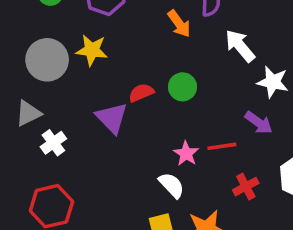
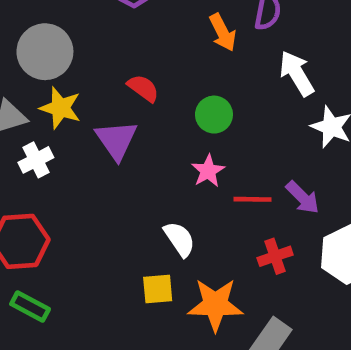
yellow star: (92, 50) -> (60, 108), moved
red semicircle: (141, 93) -> (143, 88), moved, turned 50
purple arrow: (259, 123) -> (303, 197), moved
pink star: (186, 154) -> (208, 171), moved

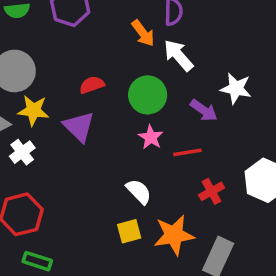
white arrow: (297, 73) -> (178, 55), moved
red semicircle: (143, 88) -> (92, 85), turned -45
green circle: (214, 115) -> (148, 95), size x1.4
purple arrow: (303, 197) -> (204, 110), moved

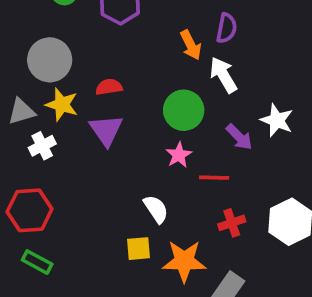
red semicircle: (92, 85) -> (109, 87), moved

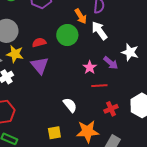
green circle: (184, 110) -> (67, 35), moved
pink star: (179, 155) -> (90, 67), moved
yellow square: (138, 249) -> (54, 133), moved

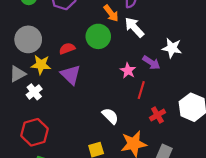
red line: (99, 86) -> (141, 90), turned -63

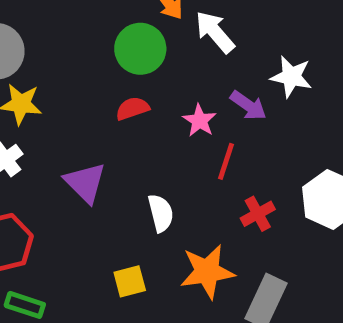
red semicircle: (67, 49) -> (132, 108), moved
purple triangle: (71, 75) -> (85, 183), moved
white semicircle: (110, 116) -> (161, 213), turned 30

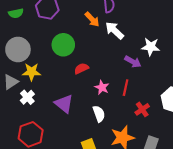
green circle: (140, 49) -> (63, 45), moved
pink star: (200, 121) -> (102, 87), moved

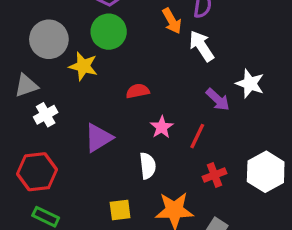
green circle: (63, 45) -> (109, 32), moved
yellow star: (32, 72) -> (83, 66), moved
purple triangle: (64, 104) -> (98, 138), turned 36

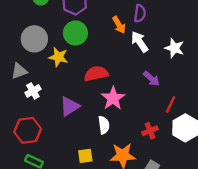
white star: (250, 84) -> (174, 48), moved
red semicircle: (138, 91) -> (96, 74), size x1.5
pink star: (162, 127) -> (113, 98), size x1.5
red line: (197, 136) -> (171, 105), moved

